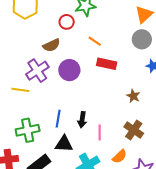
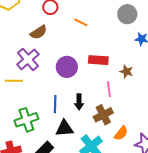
red rectangle: (107, 64) -> (98, 60), moved
purple circle: (69, 70) -> (67, 67), moved
brown cross: (134, 130) -> (103, 115), moved, turned 36
pink line: (100, 132) -> (109, 89), moved

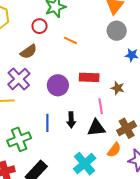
brown cross: (103, 115) -> (127, 128), moved
black triangle: (64, 128) -> (96, 128), moved

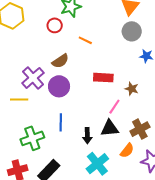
brown semicircle: (29, 52) -> (60, 61), moved
purple circle: (58, 85) -> (59, 86), moved
pink line: (101, 106) -> (114, 107), turned 42
black arrow: (71, 120) -> (87, 136), moved

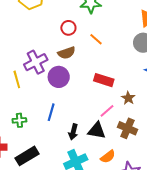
red circle: (55, 25) -> (68, 28), moved
yellow line: (19, 100) -> (17, 79), turned 60
brown cross: (140, 129) -> (127, 128), moved, turned 36
green cross: (32, 138) -> (19, 120), size x0.6

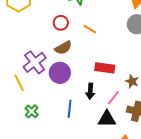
blue line: (51, 112) -> (70, 109), moved
green cross: (19, 120) -> (32, 111), moved, turned -32
black arrow: (73, 132) -> (90, 91), moved

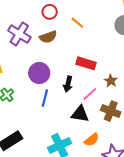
purple cross: (35, 62) -> (19, 34), moved, turned -30
purple circle: (60, 73) -> (39, 73), moved

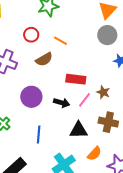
brown semicircle: (48, 37) -> (44, 59), moved
black arrow: (68, 84) -> (62, 103), turned -77
pink line: (90, 94) -> (85, 100), moved
blue line: (45, 98) -> (39, 135), moved

